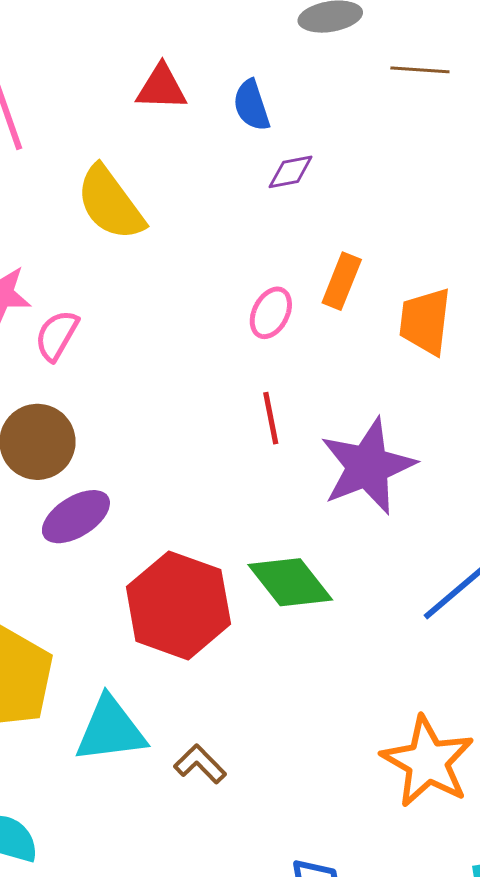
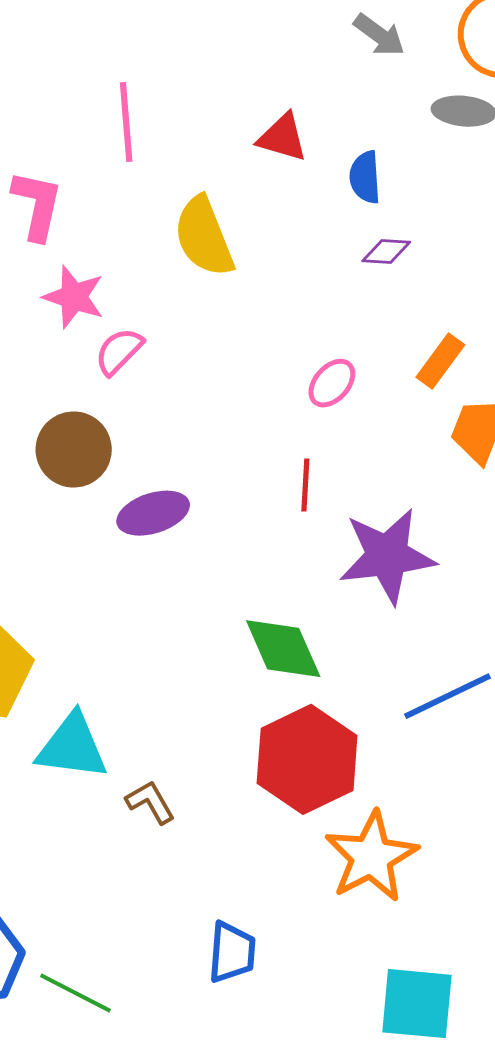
orange rectangle: (342, 281) -> (440, 361), moved
purple ellipse: (76, 517) -> (153, 513), moved
red hexagon: (178, 605) -> (307, 759), moved

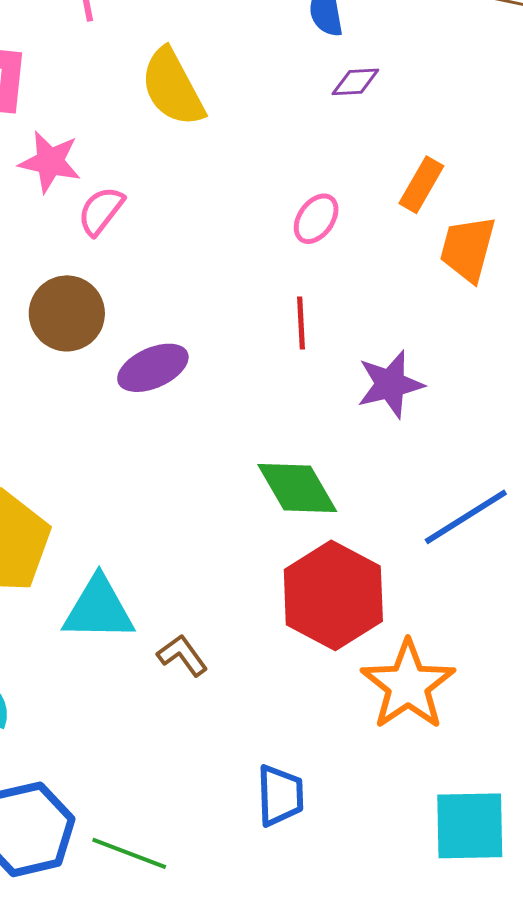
purple star: (387, 556) -> (390, 384), size x0.7

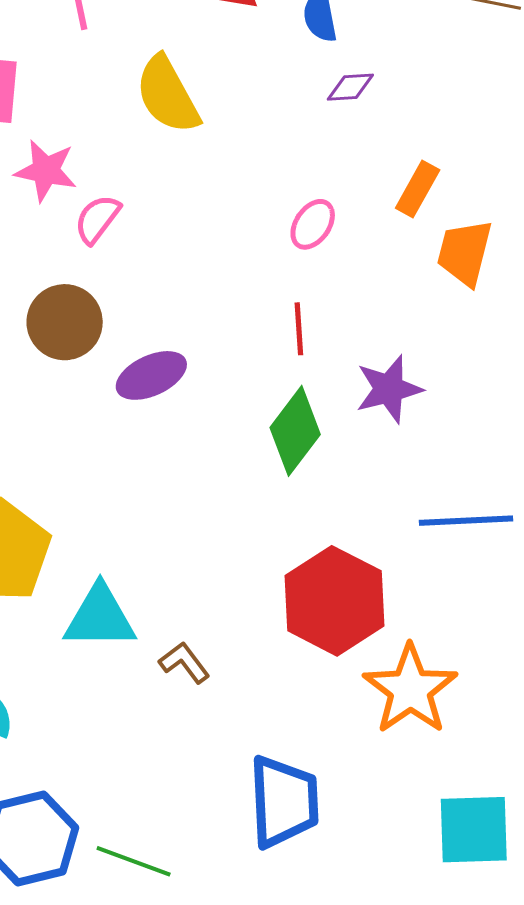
green diamond: (297, 488) -> (295, 431), moved, turned 68
blue line: (466, 517) -> (466, 521), turned 30
blue trapezoid: (280, 795) -> (284, 802), size x1.5

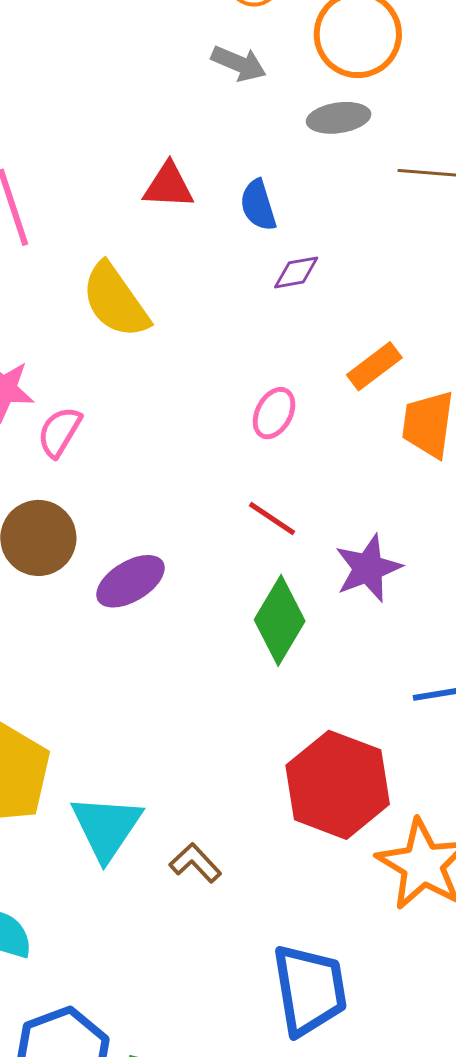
orange rectangle: (418, 189) -> (374, 366), turned 30
red line: (299, 329) -> (272, 518), turned -46
cyan triangle: (100, 617) -> (106, 827), turned -50

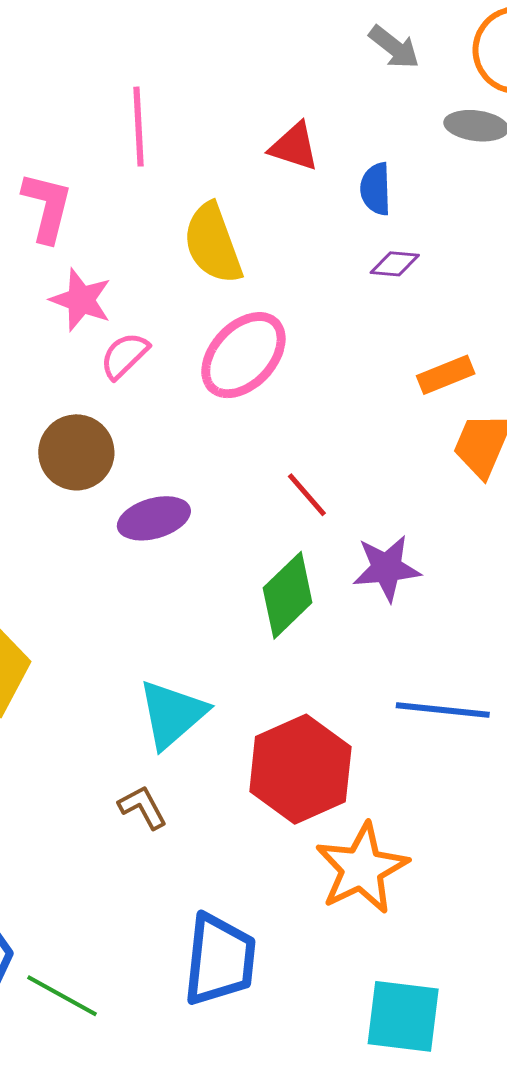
pink ellipse: (274, 413) -> (243, 355), moved, size x1.8
cyan triangle: (106, 827) -> (172, 714), moved

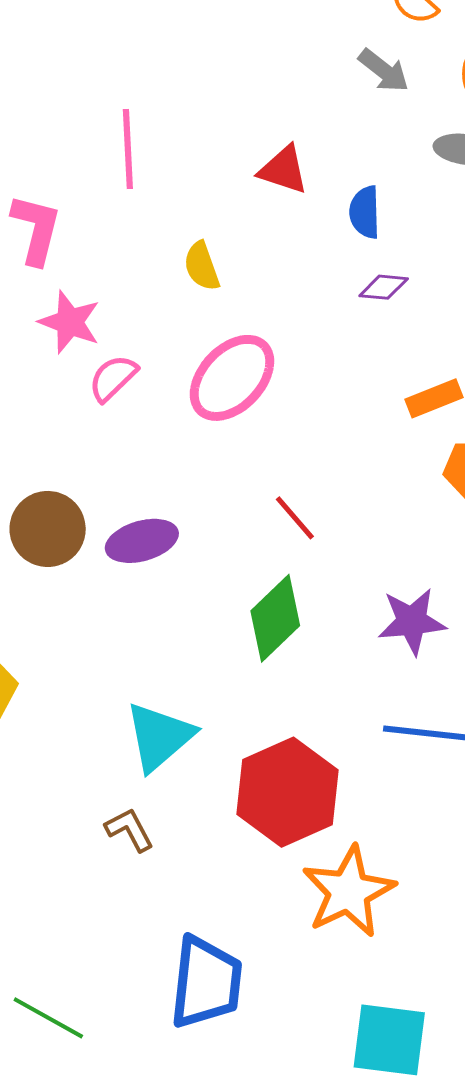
yellow semicircle: (213, 244) -> (202, 266), size x0.6
brown circle: (76, 452) -> (48, 529), moved
purple star: (387, 568) -> (412, 621), moved

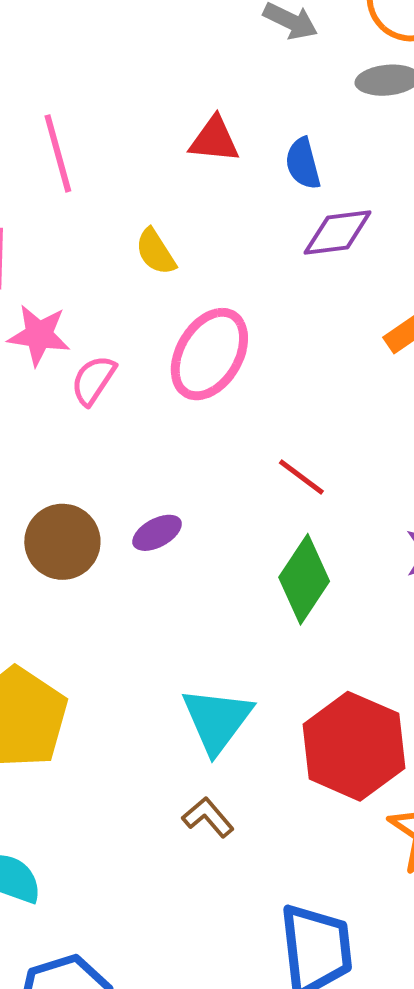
purple diamond: (384, 287) -> (338, 232), size x1.5
purple ellipse: (142, 541) -> (157, 533), size x0.7

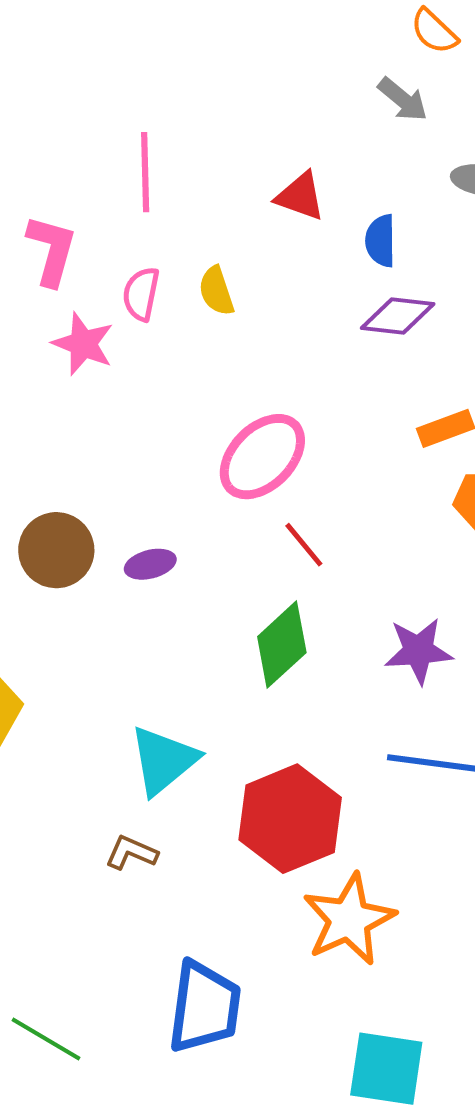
pink ellipse: (209, 354) -> (262, 457), moved
pink semicircle: (93, 380) -> (141, 294), moved, turned -36
brown L-shape: (208, 817) -> (131, 853), turned -40

